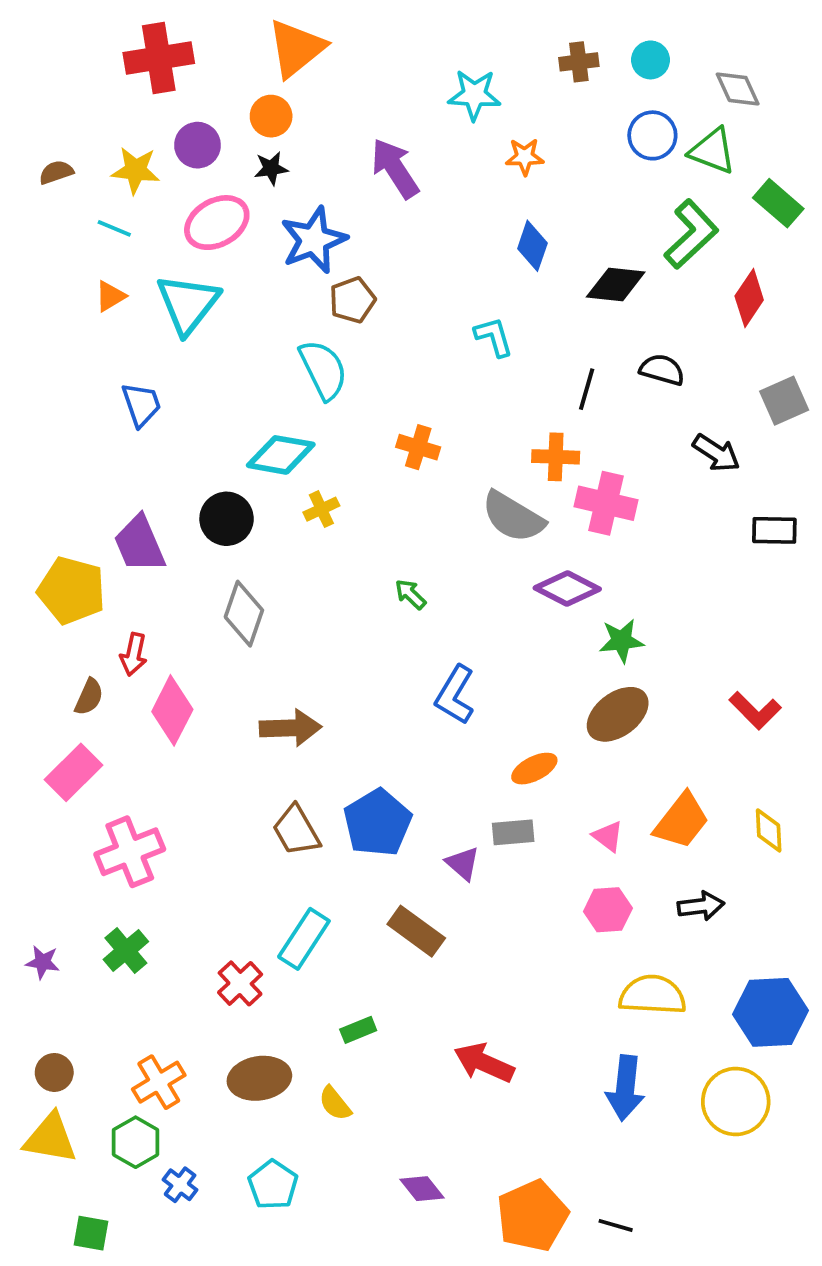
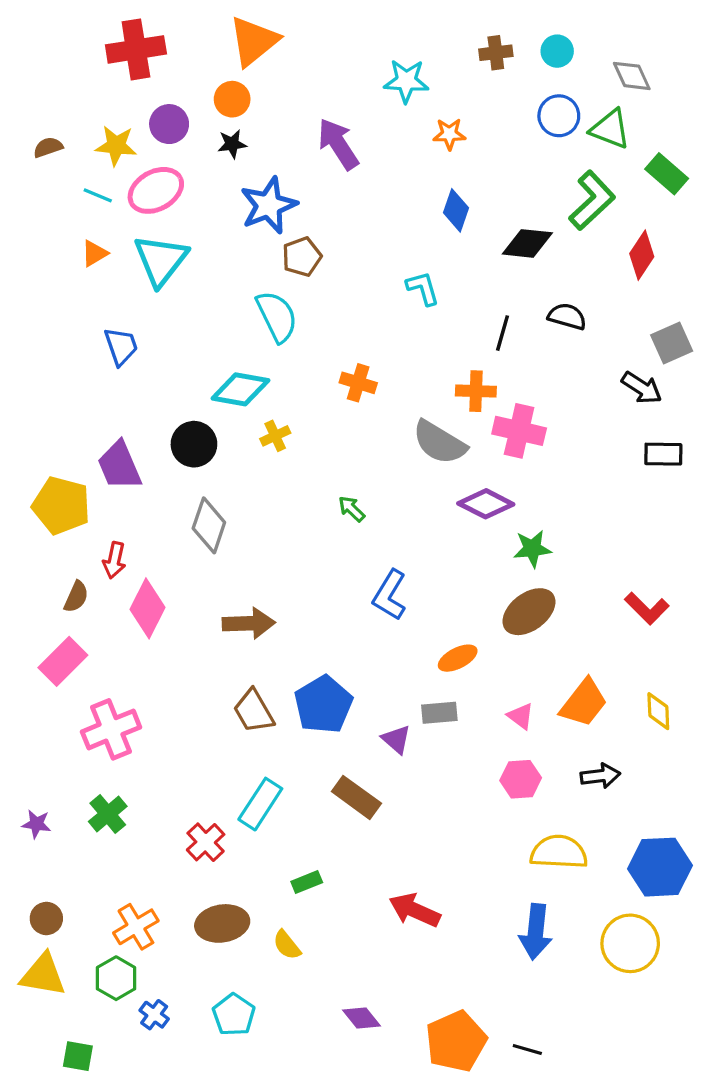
pink ellipse: (217, 223) -> (156, 190), moved
black arrow: (716, 453) -> (642, 388), moved

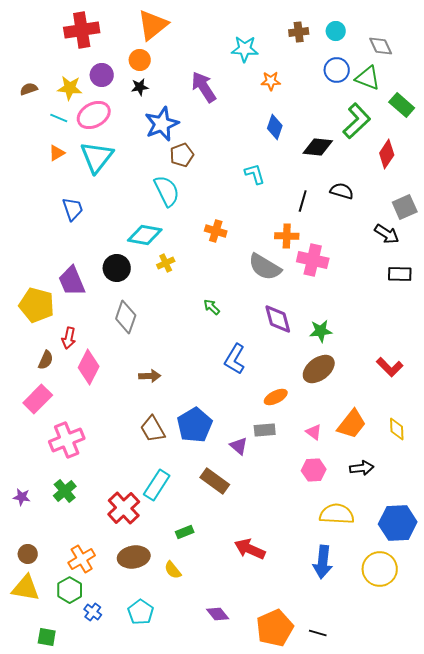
purple diamond: (486, 504) -> (278, 319), moved, turned 48
brown arrow: (249, 623) -> (150, 376), size x0.7
red cross: (206, 842) -> (124, 508), size x1.4

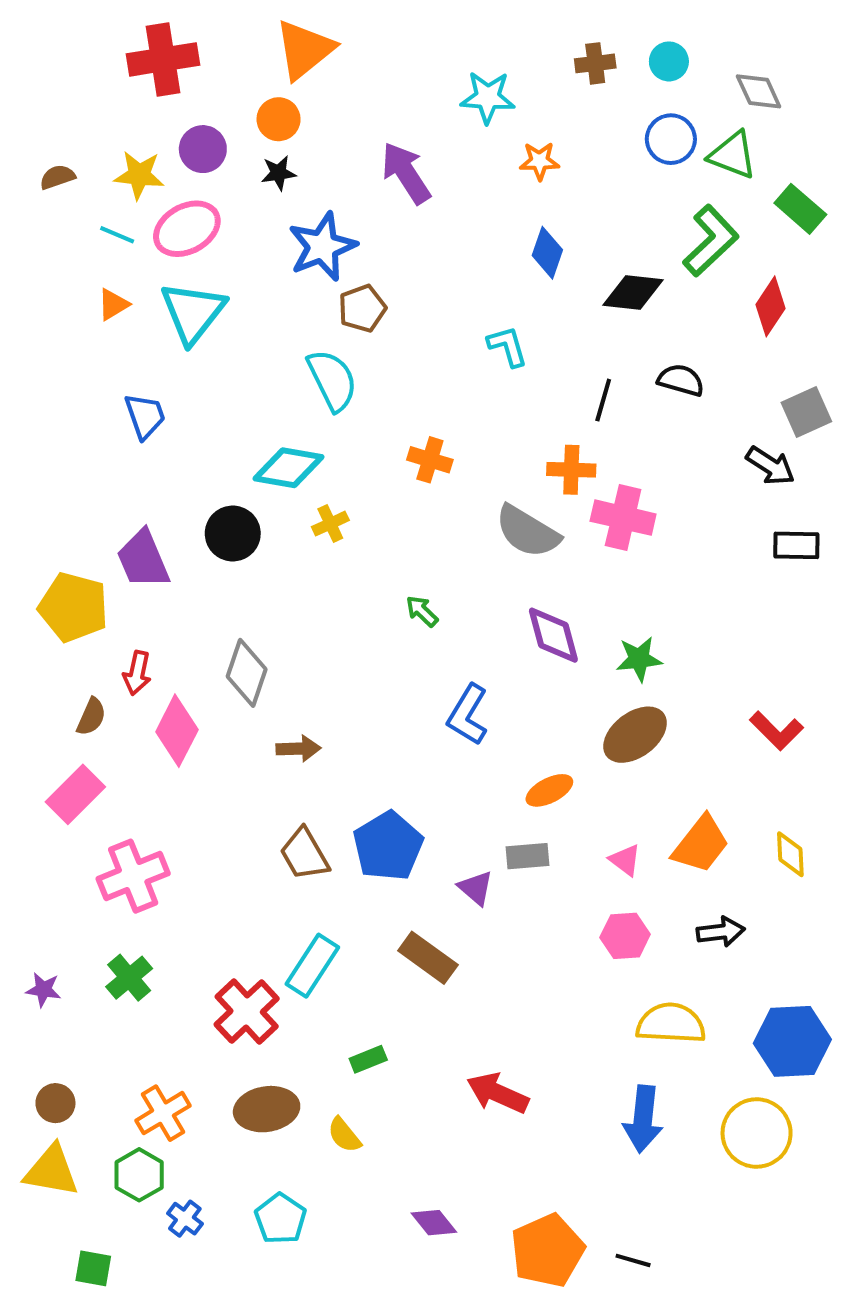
gray diamond: (126, 317) -> (247, 673), moved

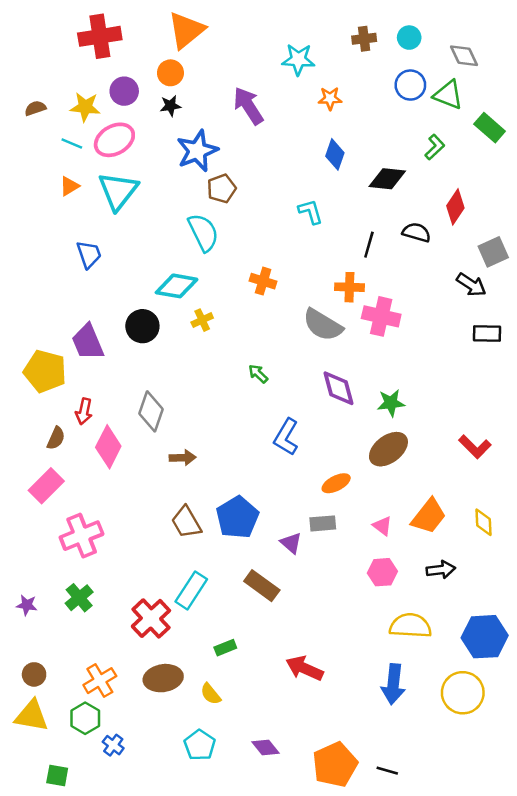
green L-shape: (711, 241) -> (435, 147), size x0.6
red diamond: (770, 306) -> (455, 207), moved
cyan pentagon: (281, 1219) -> (200, 745), moved

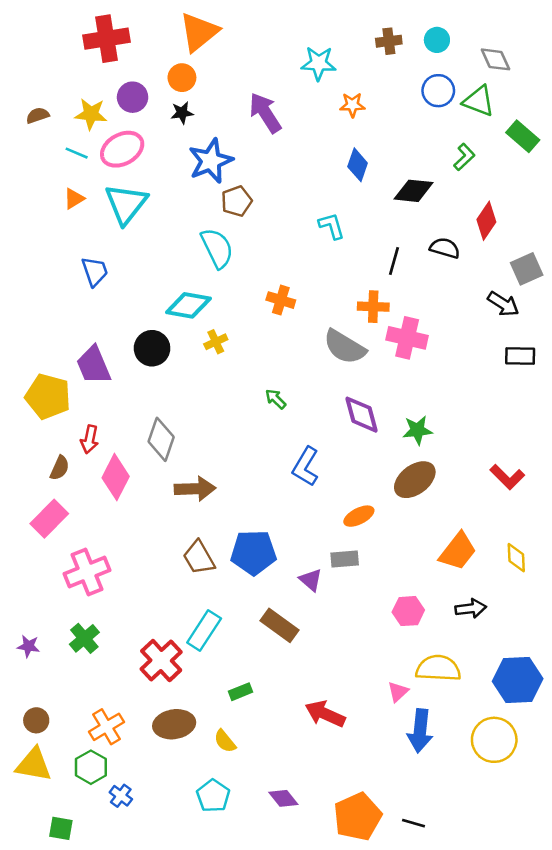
brown arrow: (183, 458) -> (195, 489), size x1.4
blue pentagon: (237, 517) -> (254, 552), turned 30
pink triangle: (382, 526) -> (398, 692), moved, turned 40

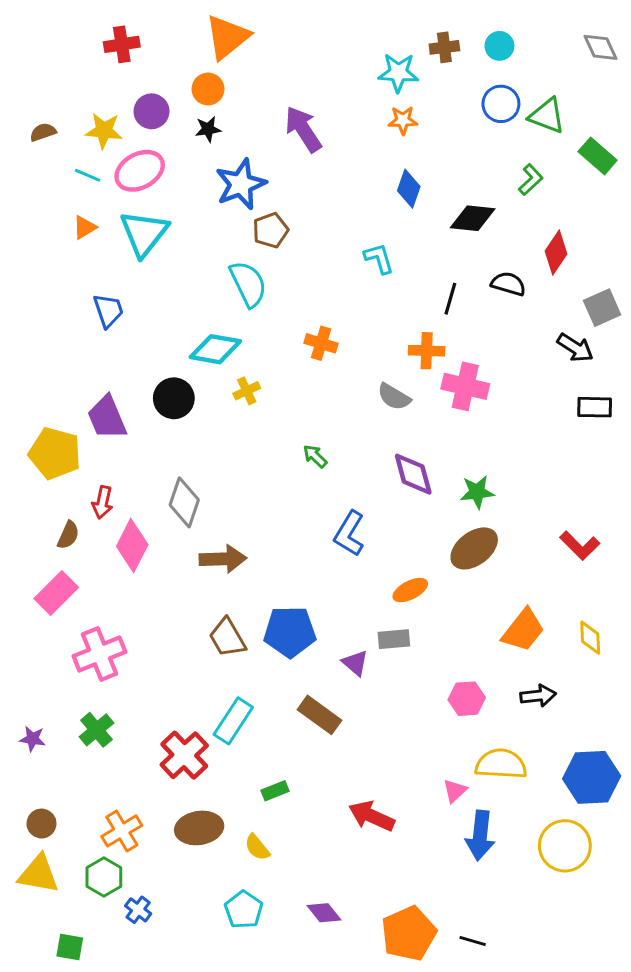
red cross: (106, 39) -> (122, 44), size x0.7
gray diamond: (495, 59) -> (601, 47), moved
cyan star: (319, 63) -> (398, 73), moved
gray semicircle: (345, 347) -> (394, 397), size x0.7

